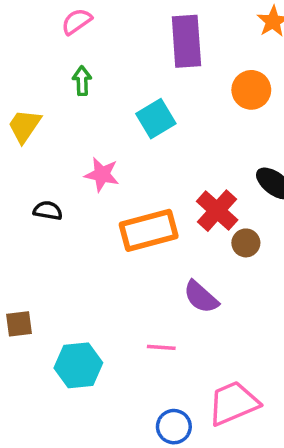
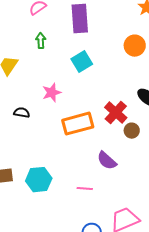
purple rectangle: (186, 41) -> (80, 19), moved
pink star: (102, 174) -> (52, 93), turned -30
cyan hexagon: (78, 365) -> (39, 180), moved

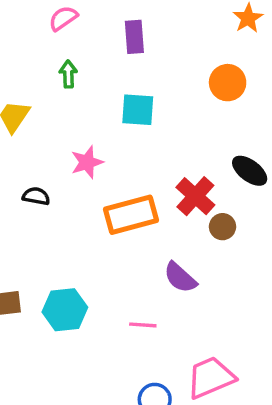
purple rectangle: (80, 19) -> (134, 37), size x0.7
cyan square: (82, 62) -> (138, 110), turned 35

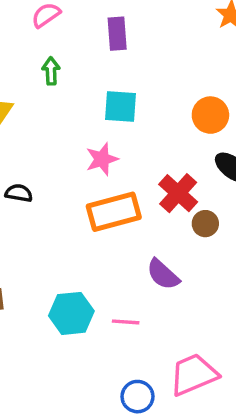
orange circle: (228, 83) -> (210, 115), moved
pink star: (87, 162) -> (102, 159), moved
cyan hexagon: (65, 310) -> (71, 313), moved

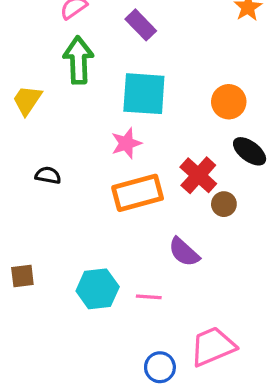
purple rectangle: (117, 34) -> (141, 25), turned -40
green arrow: (51, 71) -> (78, 60), size x1.8
cyan square: (121, 107) -> (144, 94), size x1.4

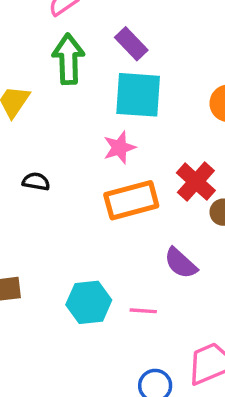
purple rectangle: (141, 25) -> (131, 44), moved

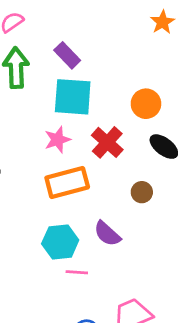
red cross: (196, 182) -> (107, 142), moved
cyan hexagon: (89, 302) -> (60, 242), moved

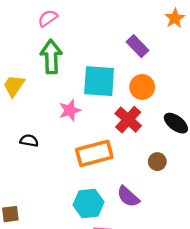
purple rectangle: (67, 55) -> (137, 46), moved
orange circle: (146, 104) -> (142, 87), moved
pink star: (57, 140) -> (70, 110), moved

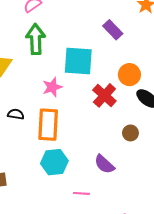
orange circle: (142, 87) -> (129, 75), moved
orange rectangle: (94, 153) -> (48, 125), moved, turned -72
cyan hexagon: (89, 204) -> (54, 162), moved

